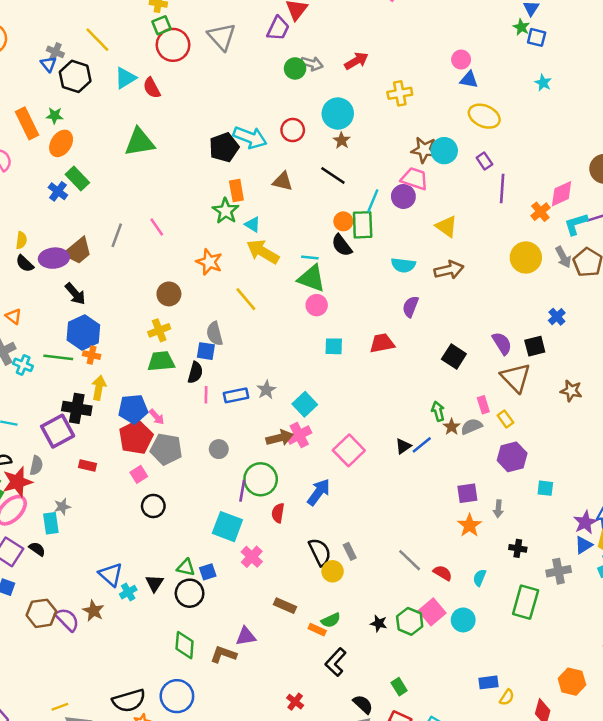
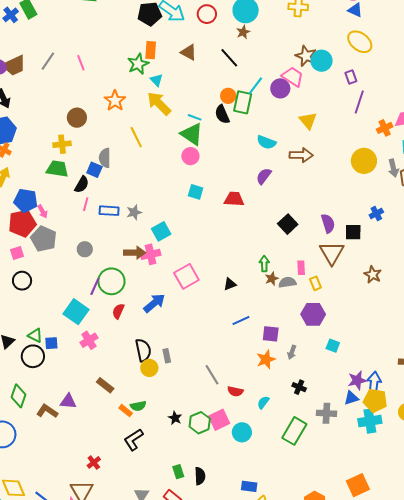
blue line: (422, 445) -> (241, 321), moved
red semicircle: (443, 573) -> (235, 391), turned 147
black semicircle: (363, 704) -> (200, 476), moved, turned 30

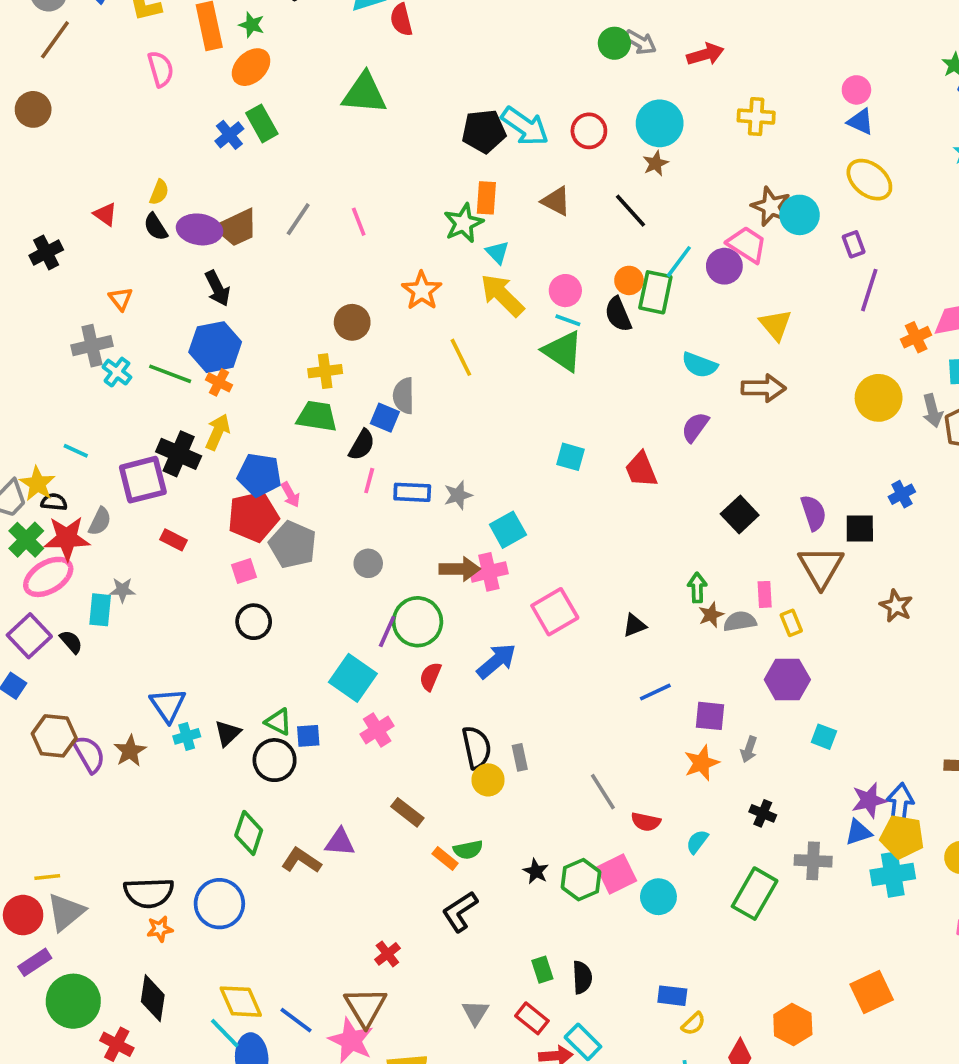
pink circle: (190, 156) -> (565, 291), moved
red trapezoid: (234, 199) -> (641, 470), turned -115

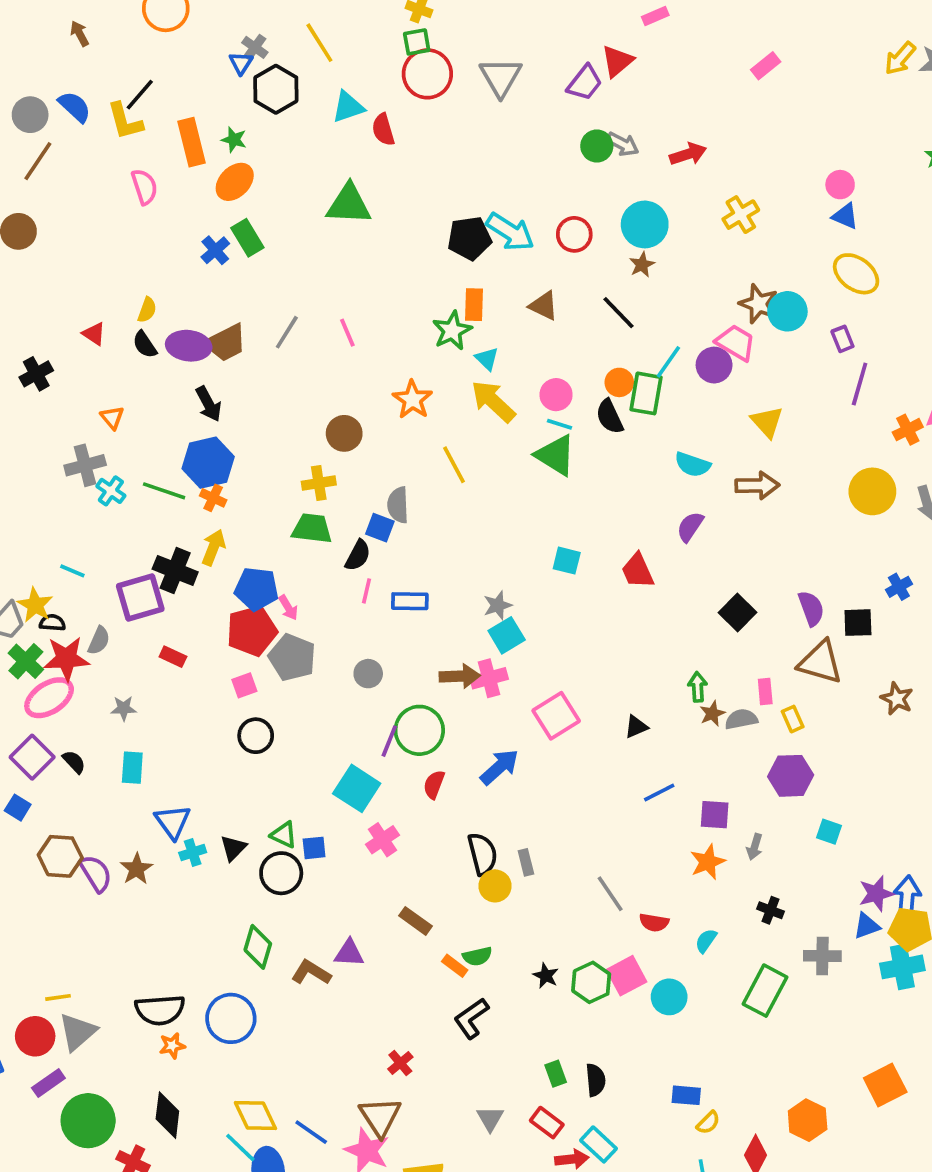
yellow cross: (756, 117) -> (741, 215), turned -33
gray star: (458, 495) -> (498, 605), moved
brown triangle: (821, 567) -> (820, 662), turned -42
cyan rectangle: (100, 610) -> (132, 768), moved

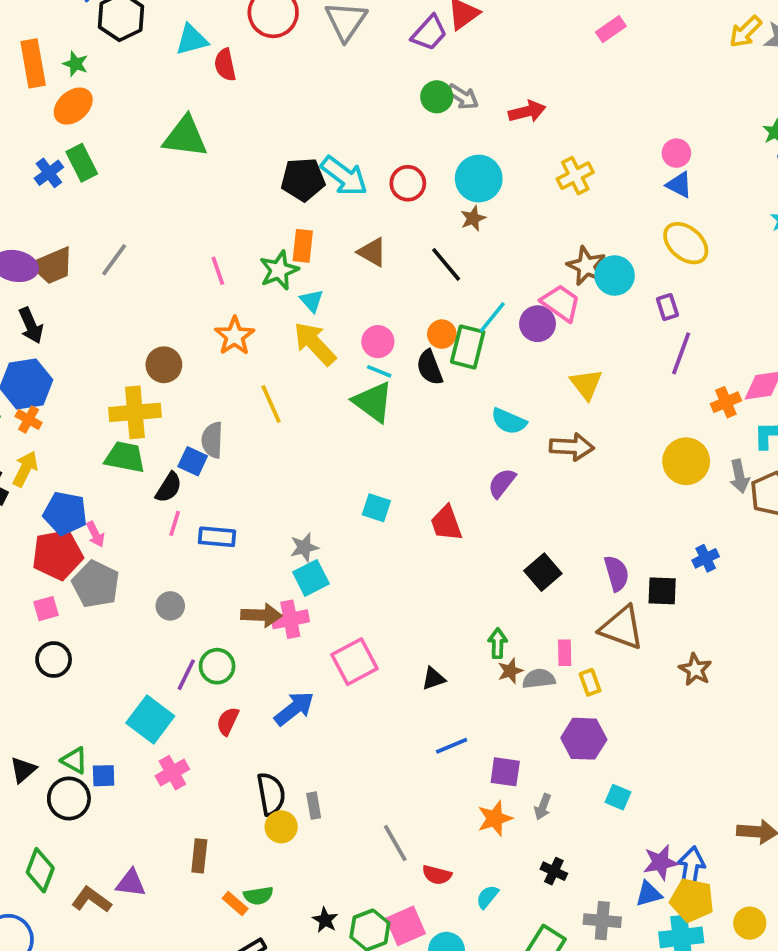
pink line: (347, 333) -> (218, 271), moved
yellow cross: (319, 483) -> (135, 412), size x1.5
green circle: (419, 730) -> (217, 666), size x0.7
brown rectangle: (416, 921) -> (199, 856), turned 56

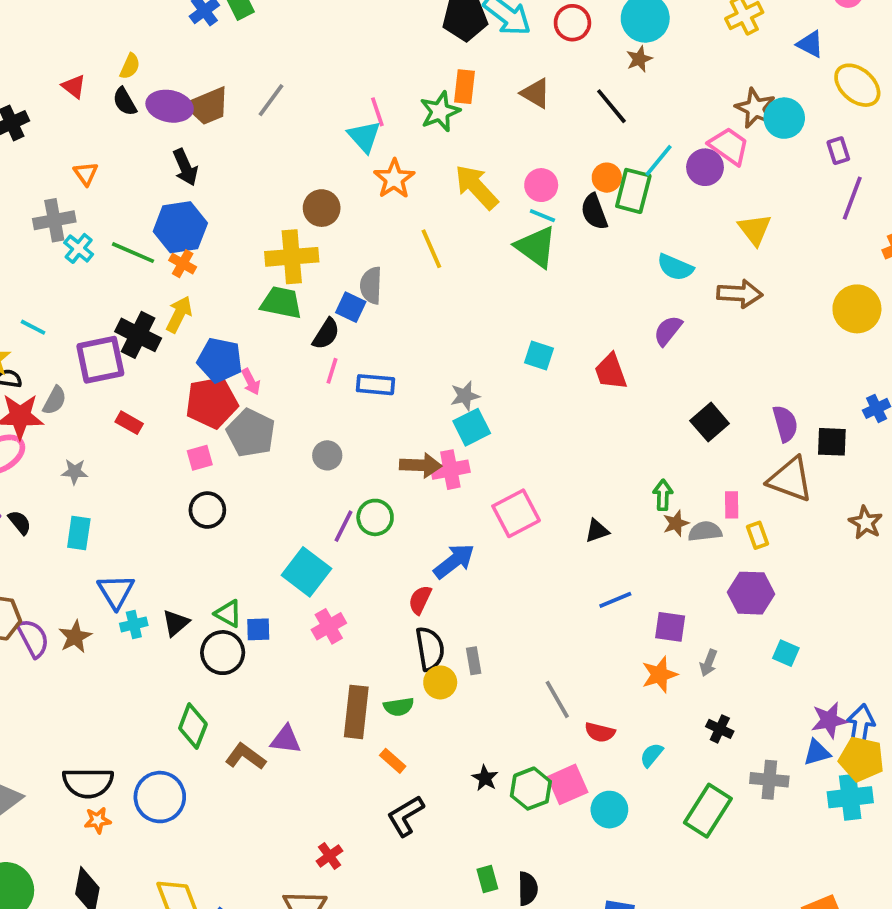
blue triangle: (679, 185) -> (810, 44), moved
cyan triangle: (312, 301) -> (364, 136), moved, size x1.4
red semicircle: (228, 721) -> (420, 600), moved
brown rectangle: (199, 856) -> (356, 712), size x1.5
green semicircle: (258, 896) -> (399, 707), moved

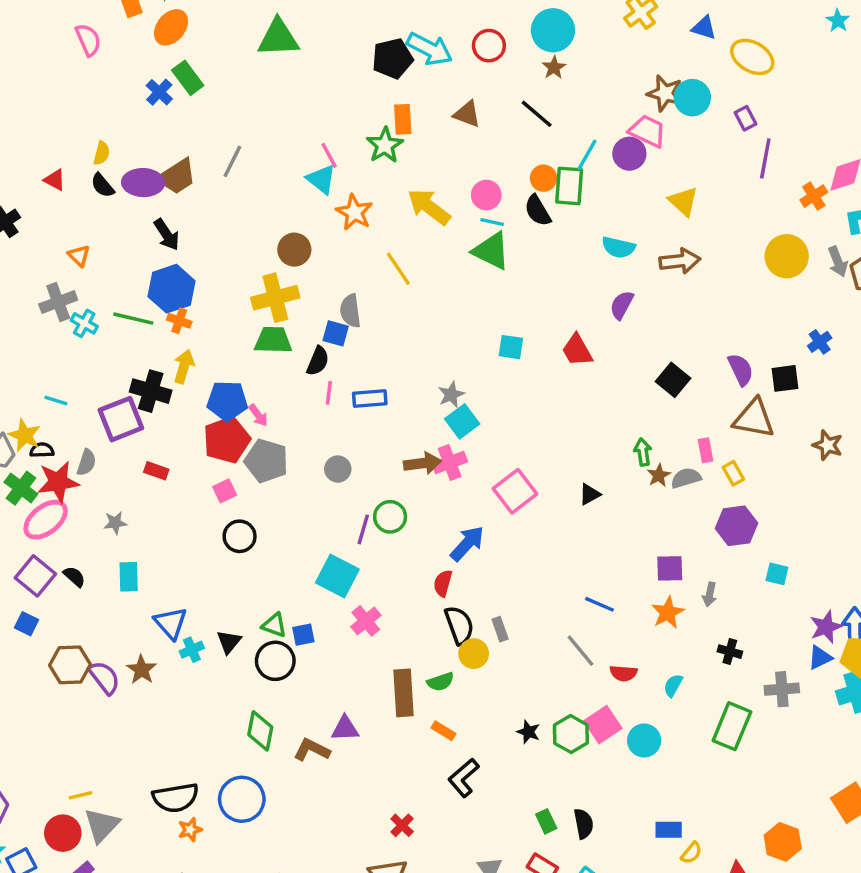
blue line: (615, 600) -> (600, 604), moved, turned 56

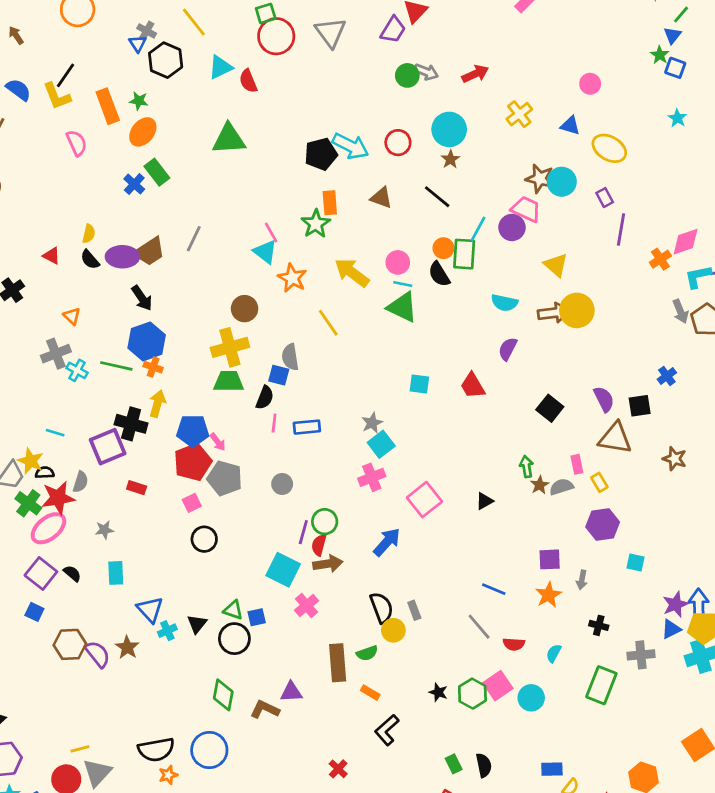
yellow circle: (787, 256) -> (577, 310), moved
brown arrow: (422, 463) -> (328, 564), moved
red semicircle: (443, 583) -> (319, 545), moved

